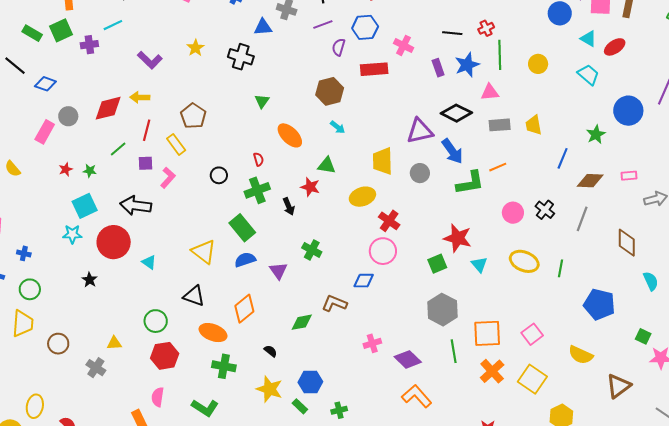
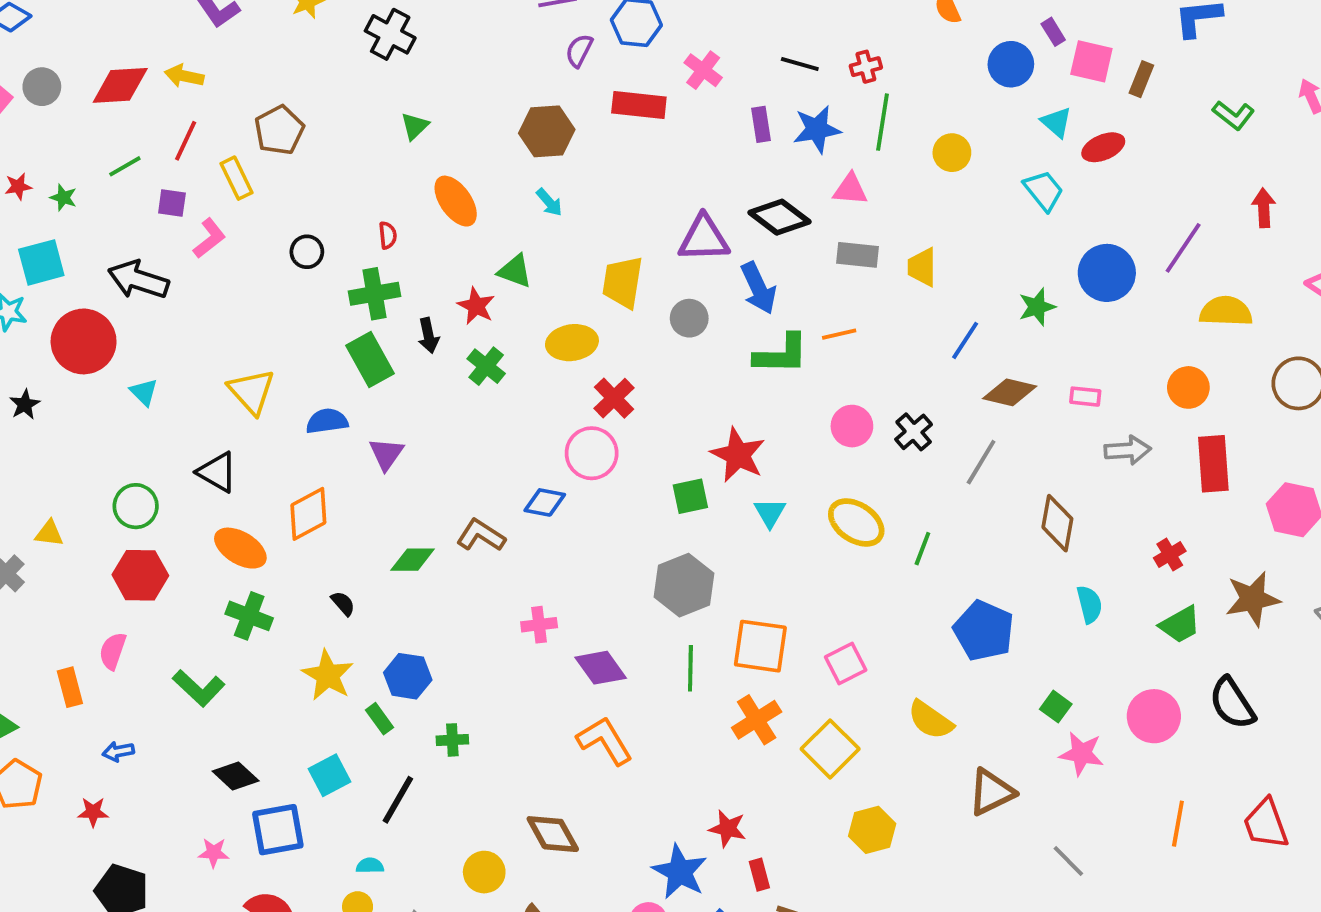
green rectangle: (242, 228) -> (370, 359), moved
green cross: (312, 250) -> (486, 366), moved

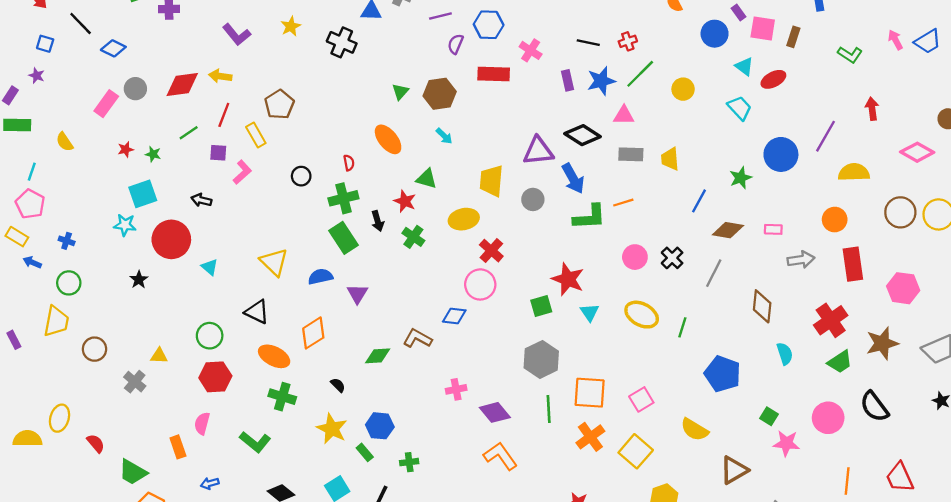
green line: (882, 122) -> (640, 74), turned 40
green triangle: (415, 126) -> (400, 92), moved
black arrow: (138, 280) -> (201, 200), size x0.6
red cross: (1170, 555) -> (831, 320), size x1.8

